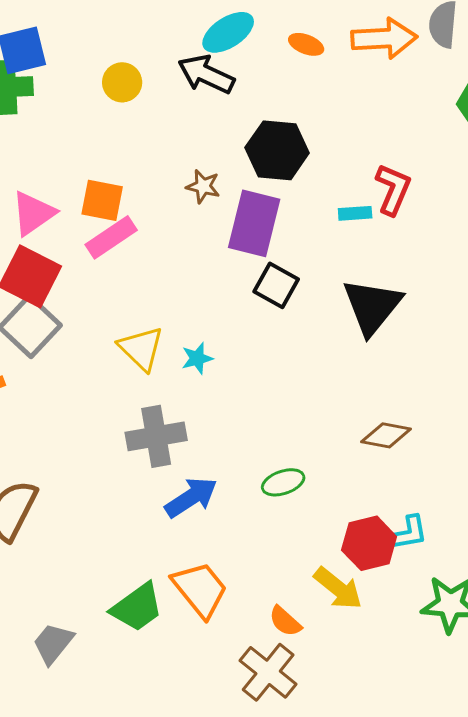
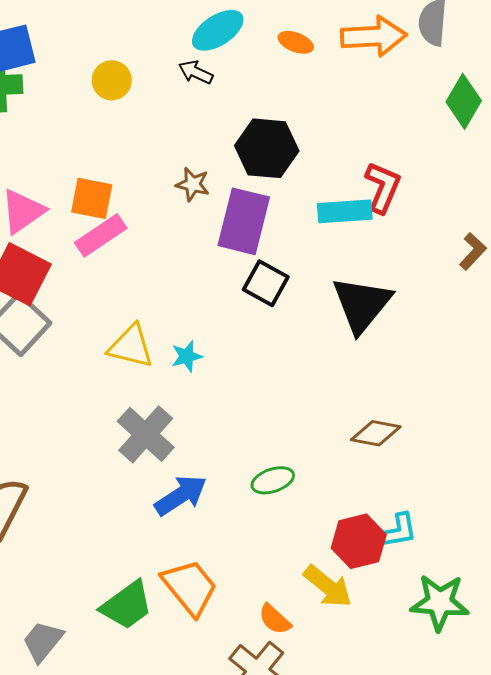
black arrow: (206, 74) -> (196, 72), size x0.6
cyan rectangle: (355, 213) -> (345, 211), size x1.6
yellow triangle: (141, 348) -> (131, 346), turned -30
gray cross: (156, 436) -> (146, 434), turned -38

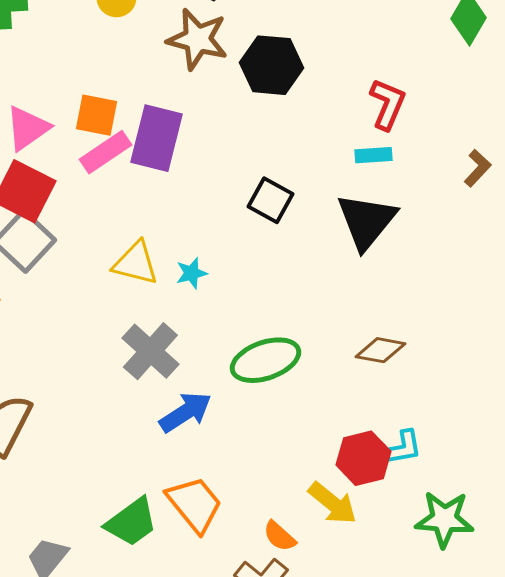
brown star: (193, 184) -> (197, 39), moved, size x1.8
cyan rectangle: (345, 211) -> (373, 155), moved, size x0.7
purple rectangle: (244, 221) -> (156, 138), moved
green ellipse: (273, 480) -> (265, 360), moved, size x1.6

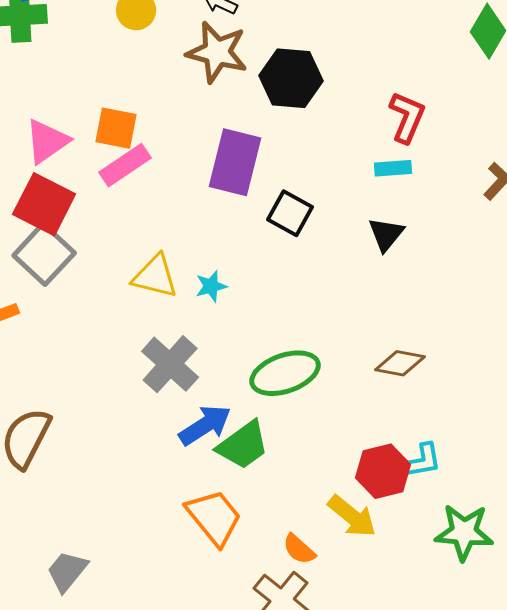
purple rectangle: (156, 138) -> (235, 162), moved
black triangle: (366, 221) -> (386, 234), size x0.6
green trapezoid: (131, 522) -> (243, 445), moved

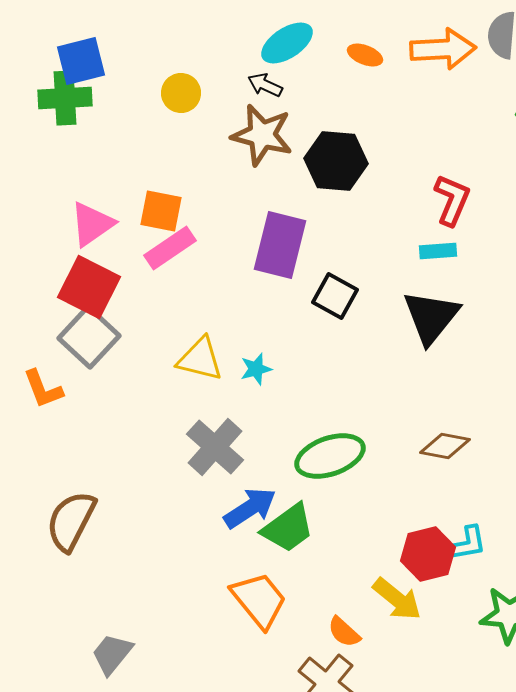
black triangle: (386, 234) -> (431, 317), size x1.6

